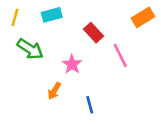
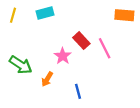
orange rectangle: (143, 17) -> (124, 15), turned 36
red rectangle: (94, 33) -> (81, 41), moved
green arrow: (30, 49) -> (21, 65), moved

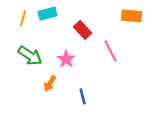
yellow line: (13, 15) -> (23, 18), moved
red rectangle: (81, 41) -> (83, 30), moved
green arrow: (21, 65) -> (30, 56), moved

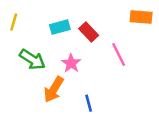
cyan rectangle: (48, 14) -> (60, 27), moved
yellow line: (23, 18) -> (14, 22), moved
orange arrow: (50, 84) -> (54, 89), size x1.5

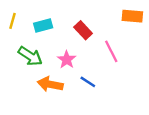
cyan rectangle: (60, 27) -> (43, 26), moved
orange arrow: (54, 89) -> (50, 84), turned 70
blue line: (89, 103) -> (88, 82), moved, turned -42

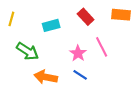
cyan rectangle: (43, 26) -> (51, 25), moved
red rectangle: (83, 30) -> (86, 17), moved
pink star: (67, 60) -> (78, 53), moved

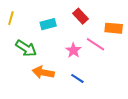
orange rectangle: (121, 15) -> (114, 28), moved
pink line: (102, 47) -> (96, 44), turned -30
blue line: (80, 75) -> (77, 78), moved

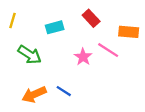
orange arrow: (43, 72) -> (34, 94), moved, turned -35
blue line: (77, 78) -> (64, 91), moved

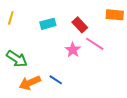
red rectangle: (91, 18) -> (80, 25), moved
orange rectangle: (129, 32) -> (115, 15), moved
green arrow: (30, 55) -> (17, 59), moved

